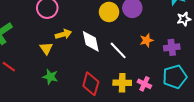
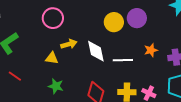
yellow triangle: (46, 48) -> (52, 58), turned -48
white line: (118, 50) -> (123, 60), turned -48

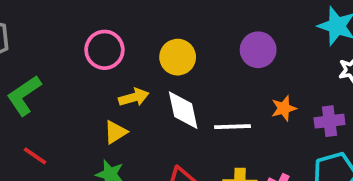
yellow circle: (114, 22) -> (178, 57), moved
yellow triangle: (52, 58) -> (115, 132), moved, turned -40

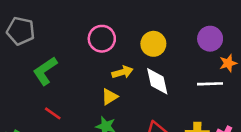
orange star: (284, 108) -> (228, 63), moved
white line: (233, 127) -> (210, 84), moved

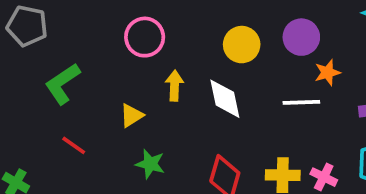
yellow circle: (153, 44) -> (242, 45), moved
yellow arrow: (122, 72) -> (174, 86), turned -72
yellow triangle: (110, 97) -> (132, 115), moved

